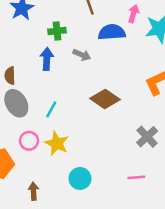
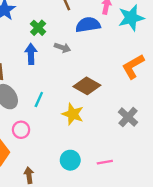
green cross: (57, 31) -> (38, 28), turned -35
yellow star: (57, 143) -> (73, 114), moved
pink line: (136, 177) -> (105, 162), moved

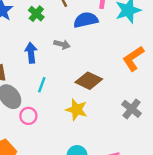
green cross: (38, 28) -> (36, 14), moved
cyan line: (39, 100) -> (42, 85), moved
pink circle: (21, 130) -> (28, 116), moved

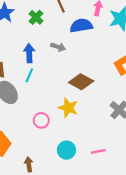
cyan line: (42, 85) -> (29, 75), moved
pink circle: (28, 116) -> (41, 120), moved

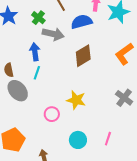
gray arrow: (58, 47) -> (53, 34), moved, size x1.5
brown diamond: (81, 82) -> (83, 56), moved, turned -55
pink line: (98, 151) -> (108, 139), turned -56

